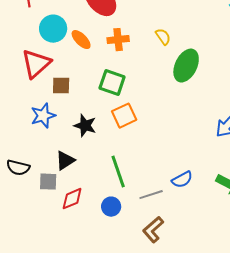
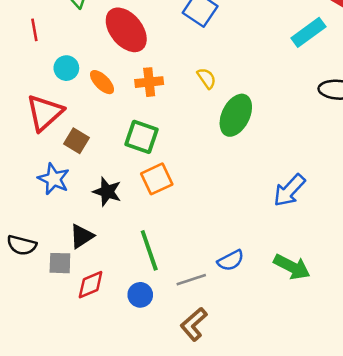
cyan circle: (53, 29) -> (66, 68), size x0.7
brown square: (61, 86) -> (77, 141), turned 30
blue star: (43, 116) -> (54, 179), turned -30

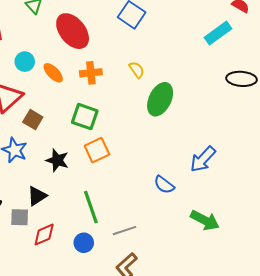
blue semicircle: (231, 260) -> (164, 185), moved, turned 65

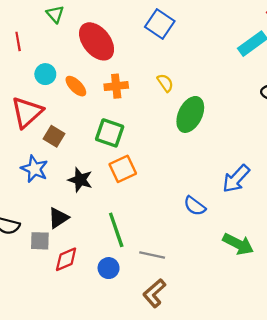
gray line: (124, 231) -> (152, 255), turned 30

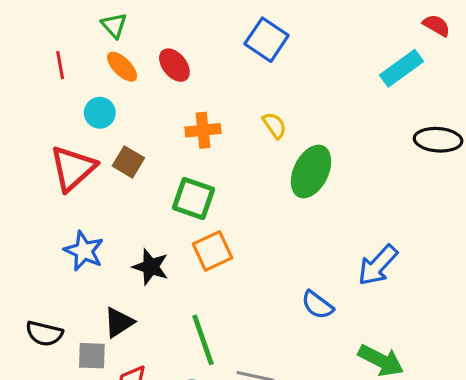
red ellipse: (97, 41) -> (174, 65), size x0.6
orange ellipse: (76, 86) -> (122, 67), moved
brown square: (54, 136) -> (128, 162), moved

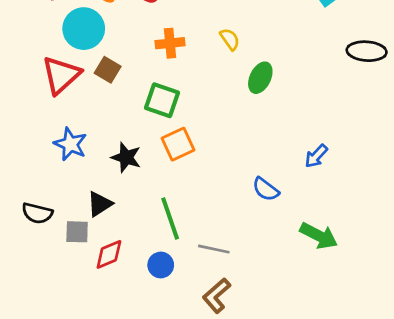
cyan circle: (100, 113) -> (84, 29), size x1.6
green ellipse: (311, 171) -> (260, 78), size x0.7
blue arrow: (378, 265) -> (316, 156), size x0.7

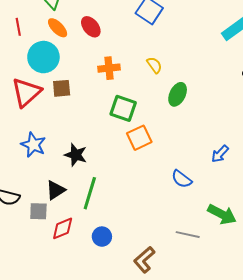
brown square: (108, 70) -> (62, 88), turned -36
green square: (162, 100) -> (123, 108), moved
orange square: (178, 144) -> (139, 138), moved
green line: (170, 219) -> (90, 193), moved, turned 36
gray line: (214, 249) -> (188, 235), moved

